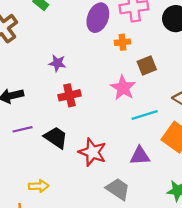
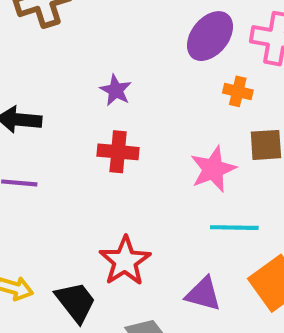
black trapezoid: (56, 138) -> (76, 302), moved

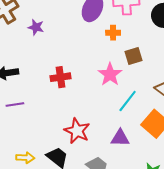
purple star: (116, 90) -> (36, 27), moved
cyan line: (234, 228) -> (128, 101), turned -40

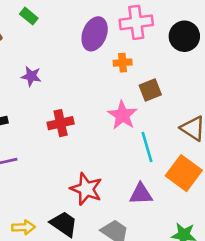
purple star: (36, 27) -> (31, 76), moved
cyan line: (128, 101) -> (147, 147), turned -50

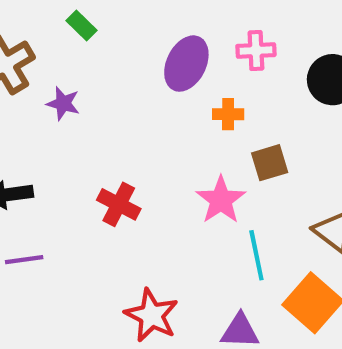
pink cross: (136, 22) -> (256, 50), size x0.7
purple star: (31, 76) -> (63, 103), moved
red cross: (61, 123) -> (119, 204), turned 35

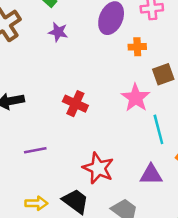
purple star: (63, 103) -> (58, 32), moved
purple line: (24, 260) -> (35, 150), moved

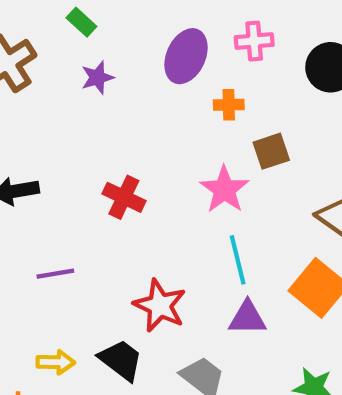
purple star: (58, 32) -> (97, 77), turned -30
cyan line: (158, 129) -> (238, 260), moved

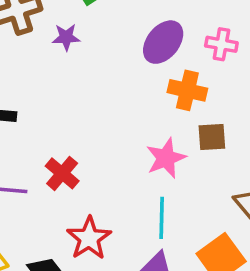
purple star: (97, 77) -> (66, 37), moved
orange cross: (229, 105) -> (187, 90), size x1.5
red cross: (124, 197) -> (62, 173), moved

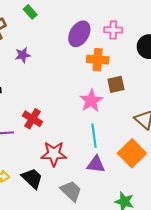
purple star: (66, 37) -> (23, 55), moved
red star: (89, 238) -> (54, 154), turned -30

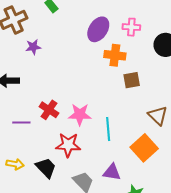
purple star: (23, 55) -> (33, 47), moved
pink star: (91, 101) -> (80, 114), moved, turned 30
purple triangle: (96, 164) -> (112, 172), moved

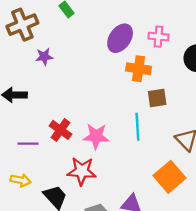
cyan line: (108, 129) -> (137, 127), moved
yellow arrow: (15, 164) -> (21, 180), moved

